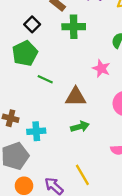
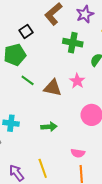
green cross: (74, 27) -> (73, 43), moved
brown triangle: (76, 97) -> (53, 88), moved

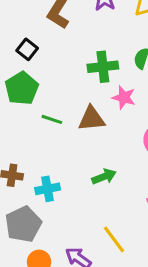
green cross: (73, 43) -> (103, 67), moved

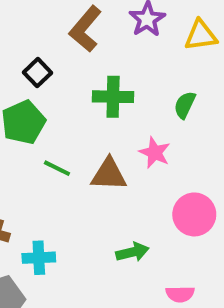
green cross: (103, 67) -> (113, 97), moved
green arrow: (104, 177) -> (132, 252), moved

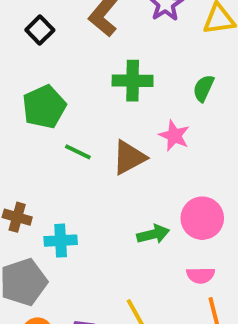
black square: (37, 73) -> (40, 30), moved
brown triangle: (109, 174) -> (129, 158), turned -30
pink circle: (194, 214) -> (202, 218), moved

